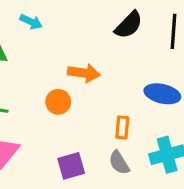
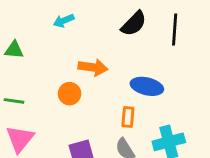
cyan arrow: (31, 22) -> (64, 21), moved, turned 132
blue ellipse: (162, 94) -> (147, 86), moved

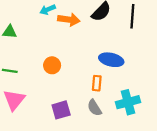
orange arrow: (93, 67) -> (69, 20), moved

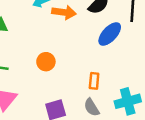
blue ellipse: (111, 60) -> (110, 34), moved, turned -60

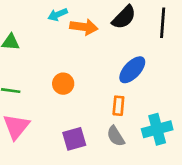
blue ellipse: (110, 34) -> (132, 70), moved

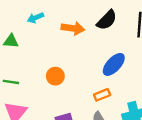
cyan arrow: (58, 15) -> (35, 18), moved
orange rectangle: (118, 106) -> (102, 95), turned 63

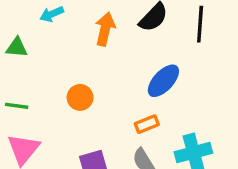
orange arrow: (73, 28) -> (105, 29), turned -85

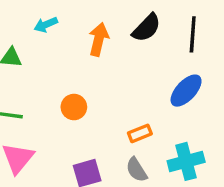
blue ellipse: (163, 81) -> (186, 91), moved

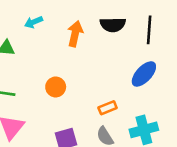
black semicircle: (146, 28) -> (113, 25), turned 45

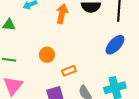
orange rectangle: (108, 108) -> (69, 71), moved

